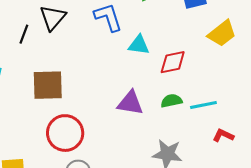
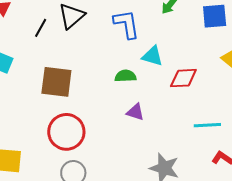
green semicircle: (171, 101) -> (125, 76), moved
purple triangle: (130, 103) -> (135, 112), size x0.7

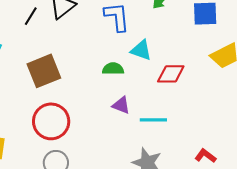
brown square: (56, 82) -> (44, 71), turned -32
cyan line: (207, 125) -> (153, 120), moved

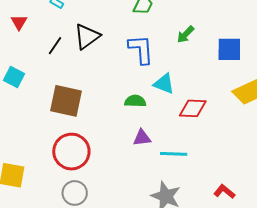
brown square: (44, 71) -> (66, 101), turned 32
purple triangle: (121, 105) -> (142, 138), turned -30

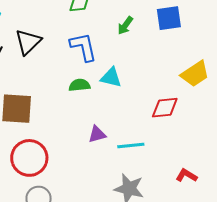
blue square: (229, 49) -> (169, 18), moved
green semicircle: (135, 101) -> (79, 85), moved
red diamond: (193, 108) -> (165, 108), moved

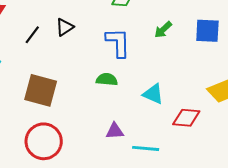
black triangle: (28, 42) -> (65, 27), size x0.7
cyan triangle: (111, 77) -> (153, 94), moved

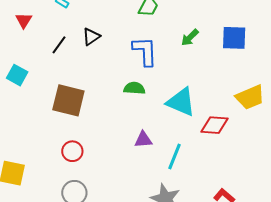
cyan triangle: (153, 94) -> (181, 102), size x1.4
red circle: (44, 141) -> (72, 151), size x0.6
cyan line: (146, 148) -> (174, 157), turned -72

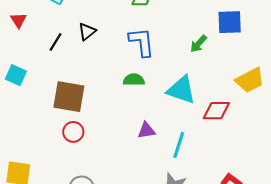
green arrow: (190, 38) -> (199, 44), moved
red circle: (72, 151) -> (73, 132), moved

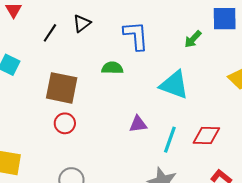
green semicircle: (134, 80) -> (112, 68), moved
red diamond: (216, 111) -> (206, 135), moved

